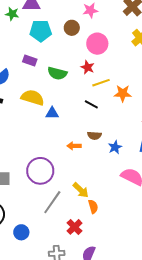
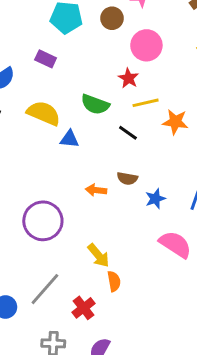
green semicircle: (57, 73) -> (95, 104), moved
gray line: (52, 202) -> (45, 289), moved

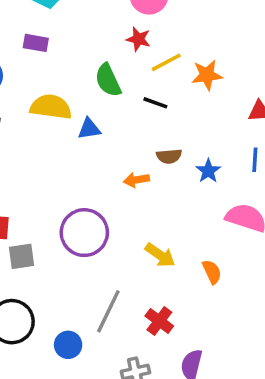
green semicircle: (95, 104) -> (108, 80), turned 60
orange semicircle: (114, 281) -> (212, 272), moved

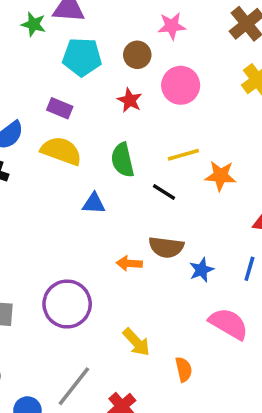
red star: (138, 39) -> (130, 100), moved
yellow semicircle: (51, 107) -> (61, 151), moved
brown semicircle: (169, 156) -> (166, 247), size x1.4

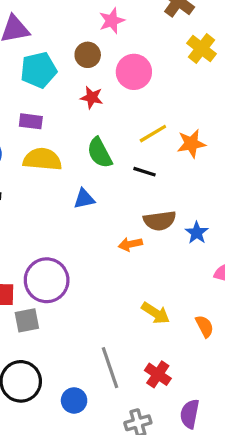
purple circle: (67, 304) -> (47, 280), moved
gray line: (74, 386) -> (110, 368), turned -42

